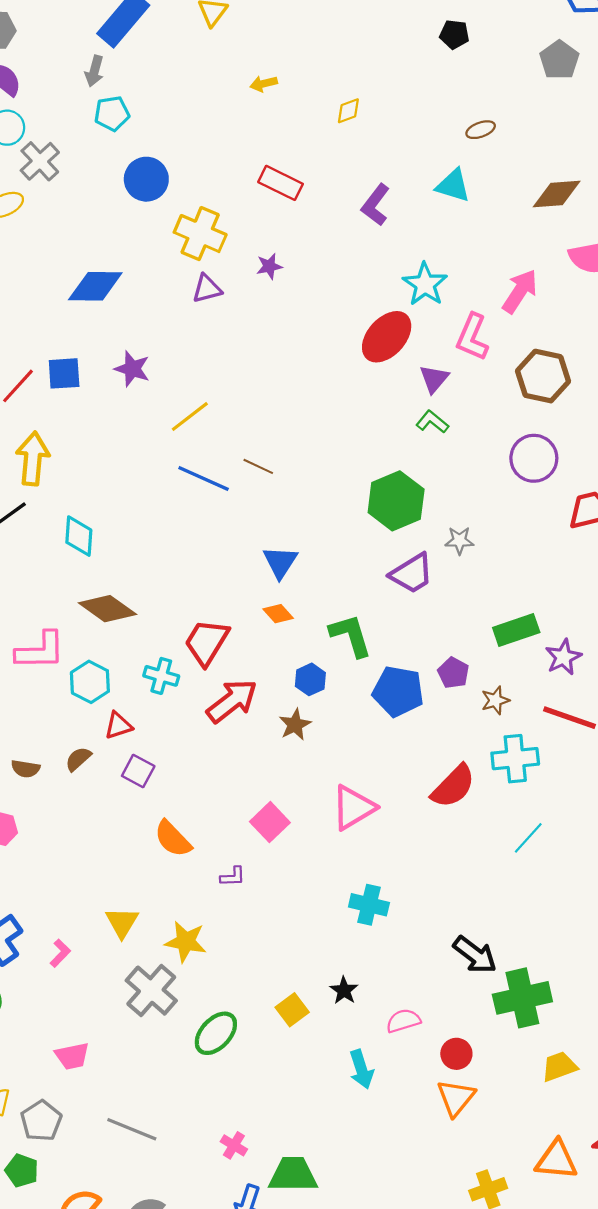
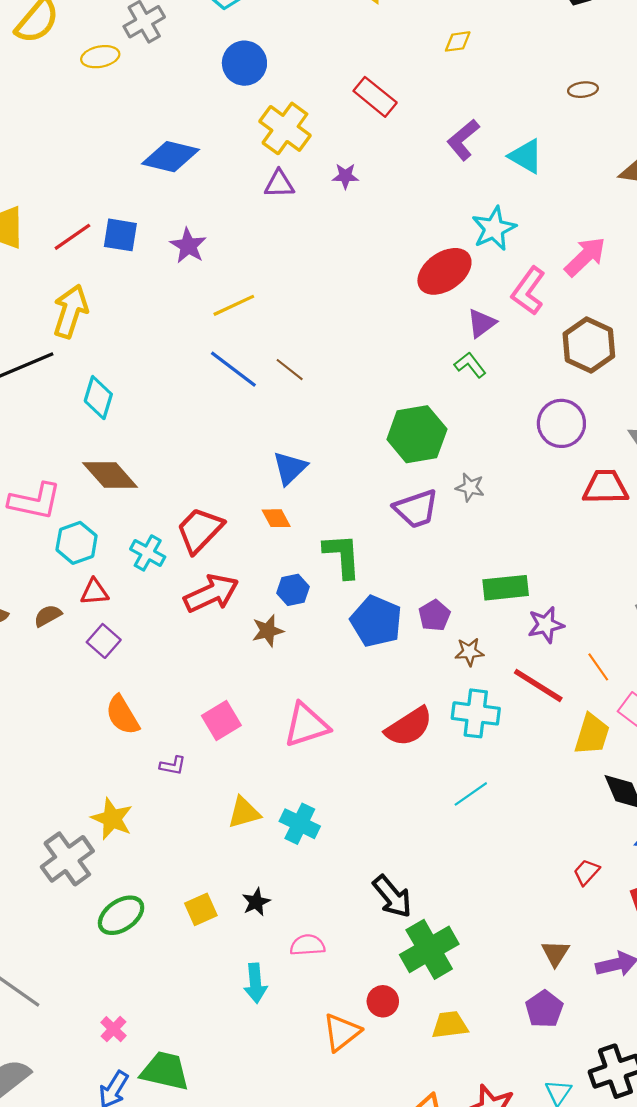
cyan triangle: (453, 186) -> (526, 156), moved
yellow triangle: (122, 922) -> (244, 813), moved, turned 30
green cross: (522, 998) -> (429, 949), turned -30
red circle: (456, 1054) -> (383, 1001), moved

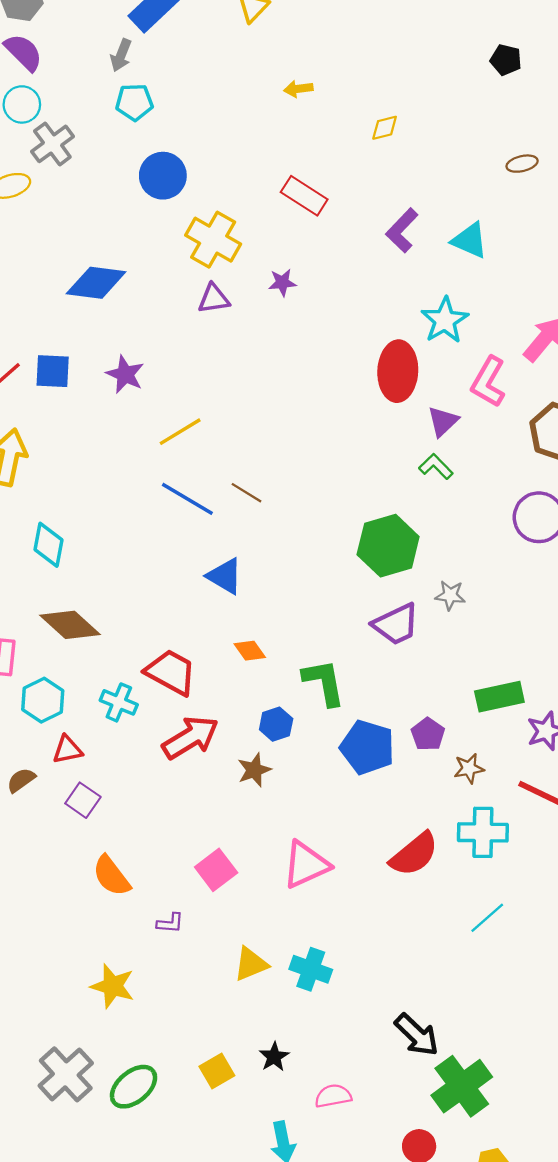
red ellipse: (444, 271) -> (398, 371), turned -46
blue triangle: (290, 468) -> (225, 576), moved, turned -39
red trapezoid: (200, 530) -> (171, 672), turned 81
gray cross: (67, 859) -> (66, 1074), moved

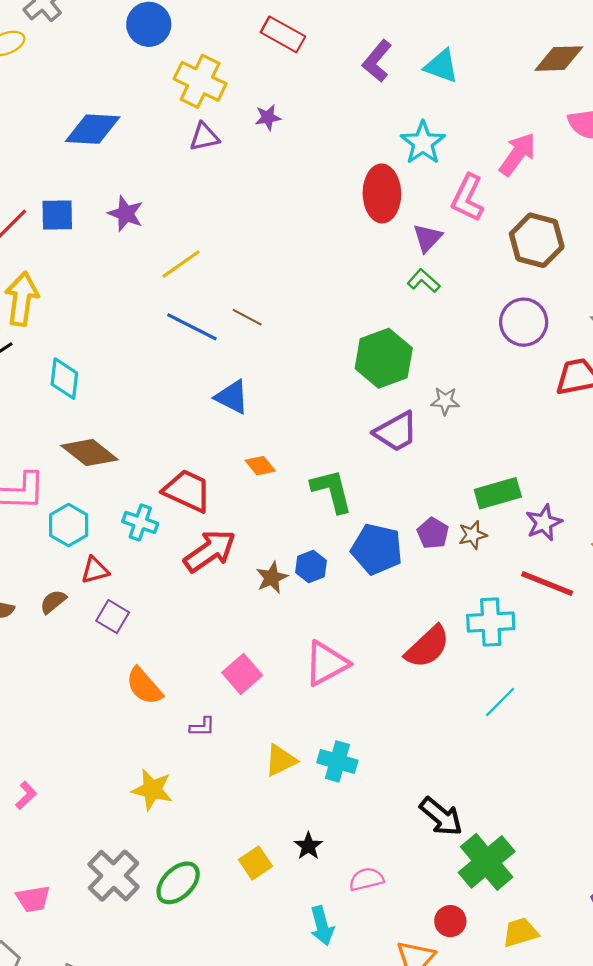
blue hexagon: (276, 724) -> (311, 566), moved
brown star: (469, 768) -> (473, 535), moved

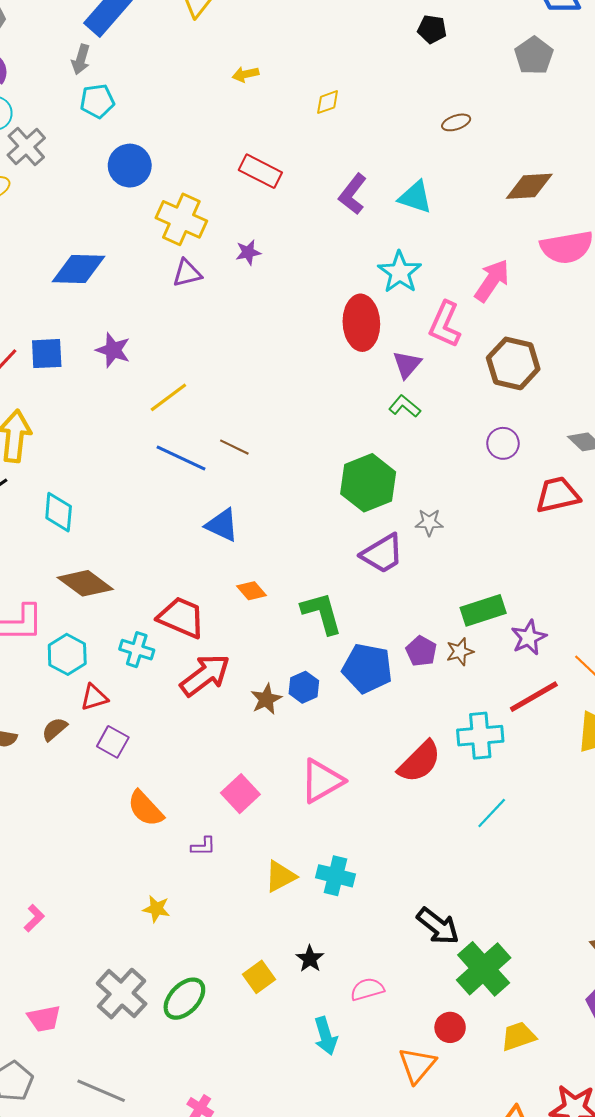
purple circle: (524, 322) -> (503, 443), size x0.7
red line: (547, 584) -> (534, 697), turned -50
yellow star: (152, 790) -> (156, 909), size x0.7

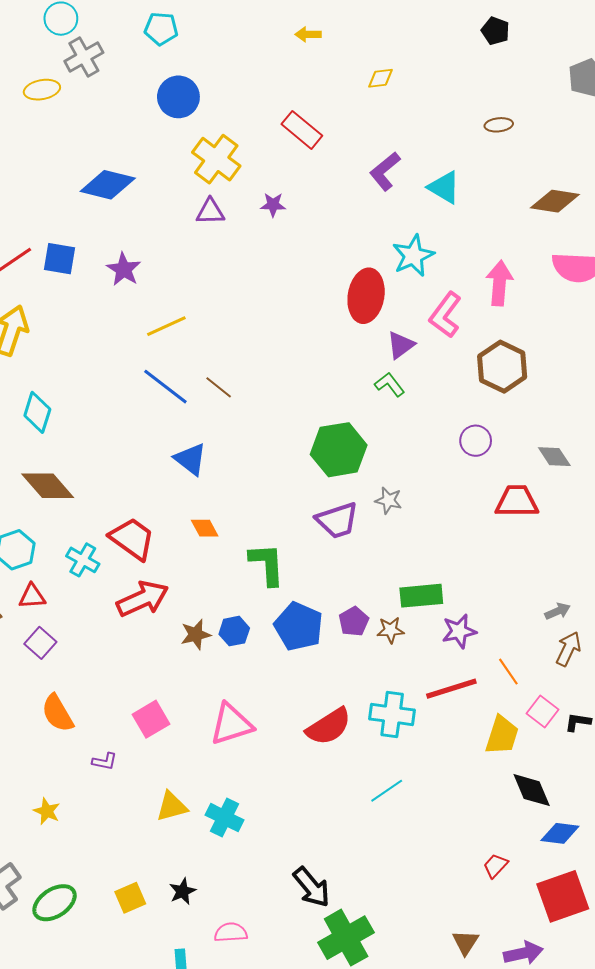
pink arrow: (492, 280) -> (499, 283), turned -42

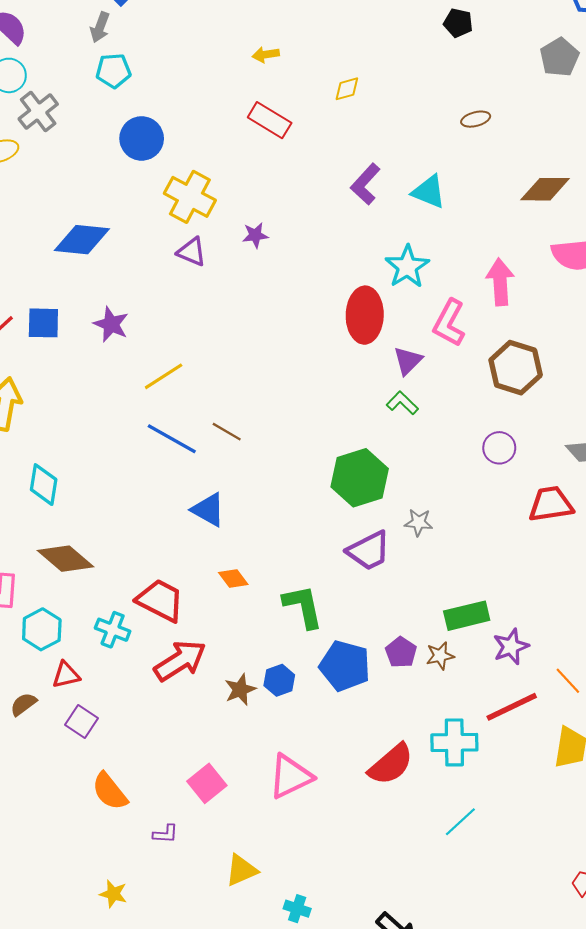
red rectangle: (302, 130) -> (270, 120), moved
purple triangle: (210, 212) -> (192, 252), turned 32
cyan cross: (225, 818) -> (297, 909), moved, size x0.7

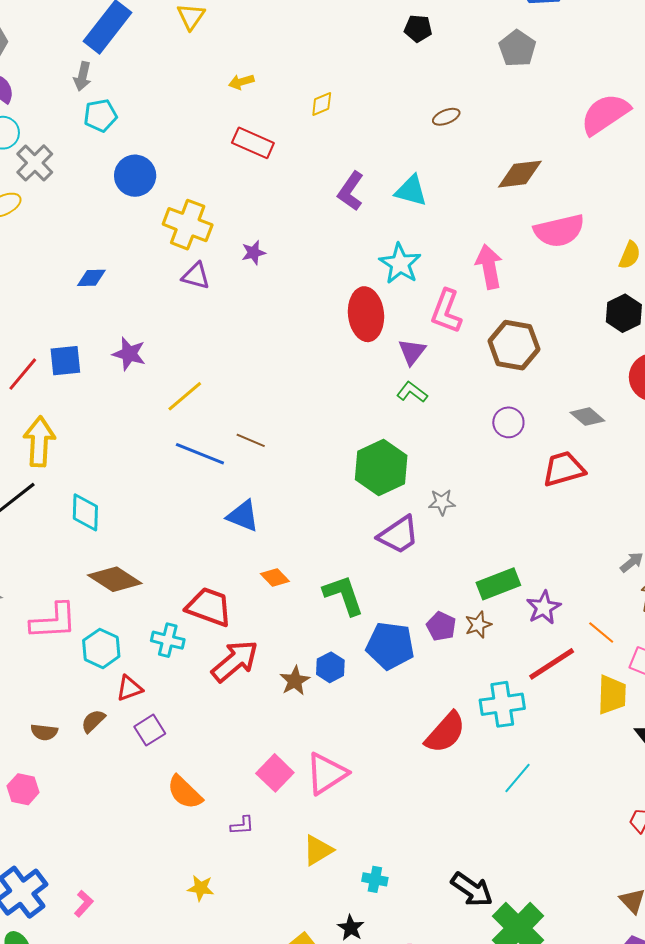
blue diamond: (82, 240) -> (91, 278), size x0.6
purple square: (81, 721) -> (150, 730), turned 32
pink triangle: (290, 776) -> (326, 774), moved

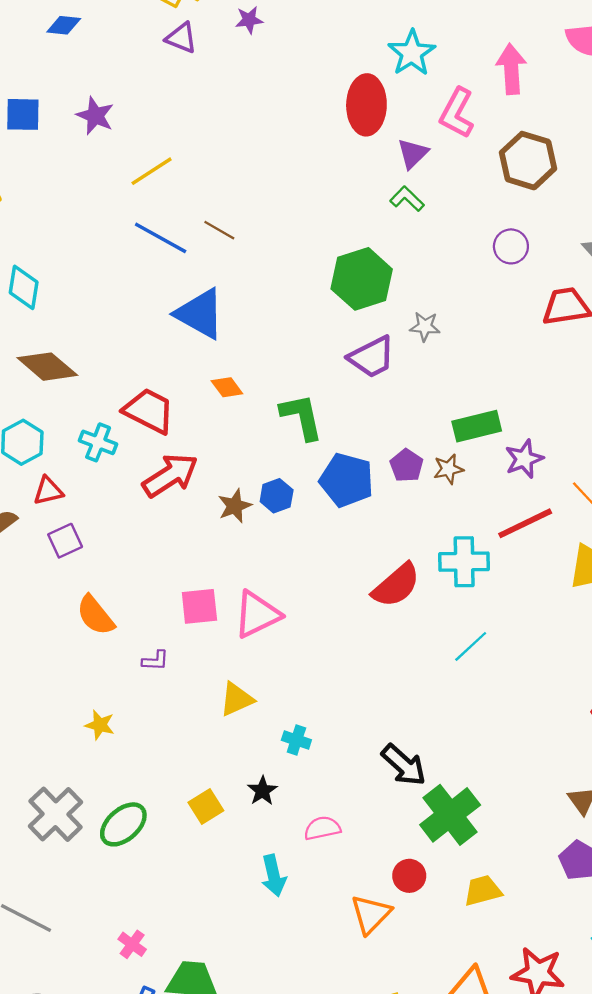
blue triangle: (243, 516) -> (200, 314), size x1.4
pink square: (275, 773) -> (199, 606), turned 33

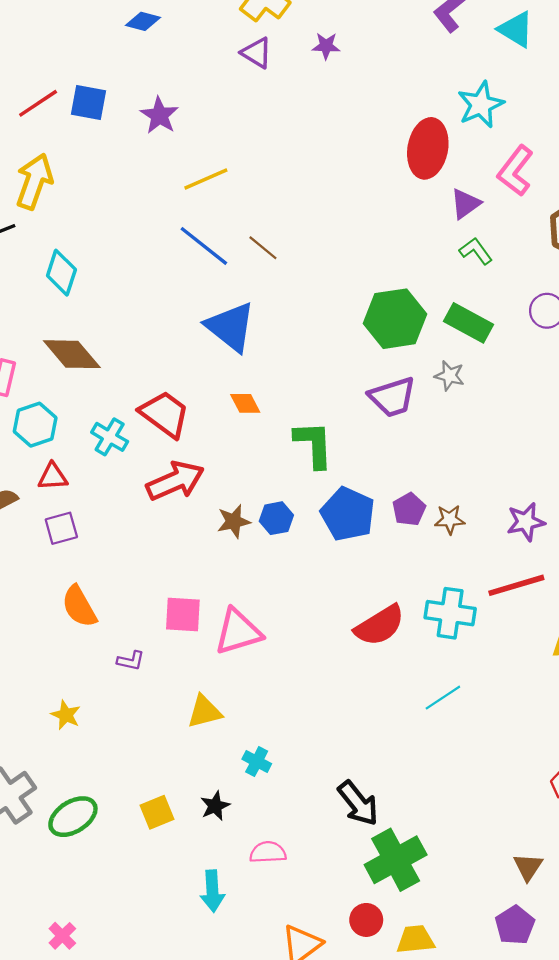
green L-shape: (407, 199) -> (476, 251), moved
green rectangle: (477, 426) -> (469, 323), moved, turned 33
red circle: (409, 876) -> (366, 920), moved

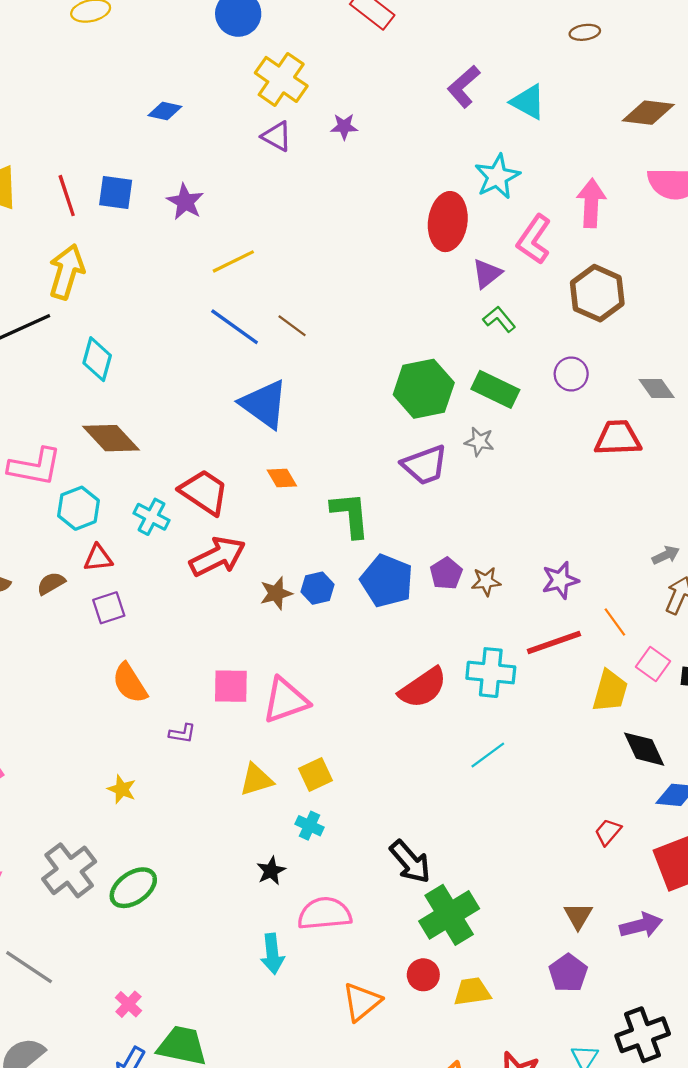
red line: (38, 103) -> (67, 196), turned -72
yellow square: (157, 812) -> (315, 774), moved
pink semicircle: (268, 852) -> (325, 914), size x1.5

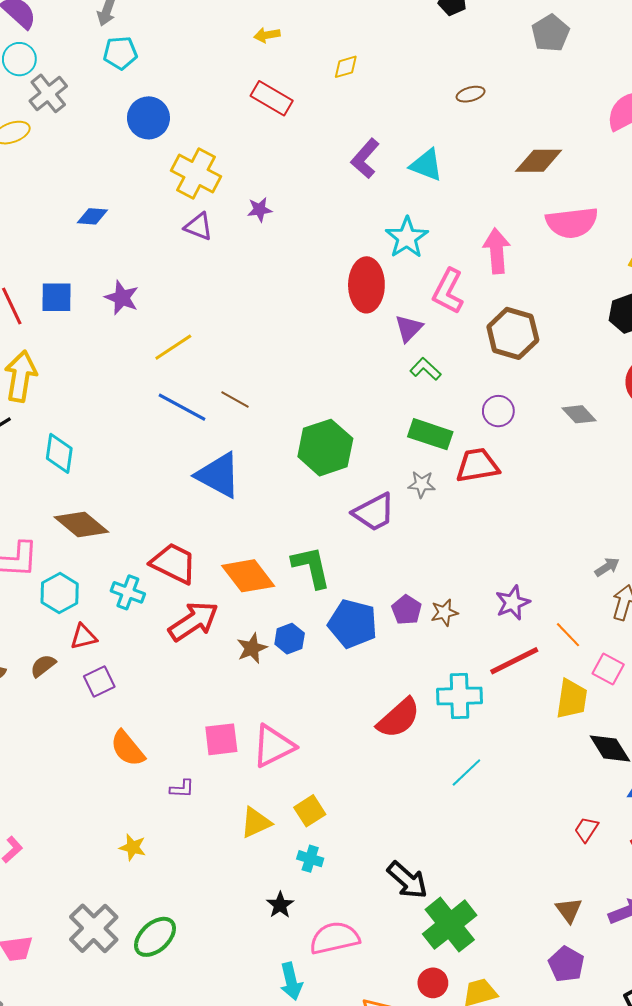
green hexagon: (424, 389) -> (325, 448), moved
red trapezoid: (618, 438) -> (477, 465), moved
orange diamond: (282, 478) -> (248, 576), moved, size x1.8

